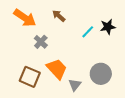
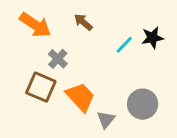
brown square: (30, 77) -> (41, 87), moved

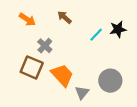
orange arrow: (35, 25) -> (27, 19), size x0.7

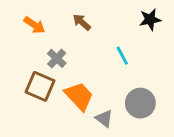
black star: (118, 29) -> (150, 19), moved
cyan line: (96, 35) -> (122, 56), moved, turned -72
gray triangle: (82, 93) -> (104, 118), turned -32

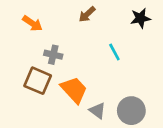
brown arrow: (82, 22) -> (87, 14), moved, turned -84
gray cross: (57, 58) -> (53, 55), turned -30
gray circle: (140, 103) -> (131, 111), moved

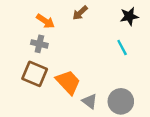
orange arrow: (32, 23) -> (45, 21), moved
cyan line: (114, 52) -> (122, 47), moved
gray cross: (53, 55) -> (39, 44), moved

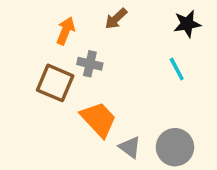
orange arrow: (45, 21) -> (66, 31), turned -102
gray cross: (39, 44) -> (90, 64), moved
brown square: (35, 74) -> (55, 83), moved

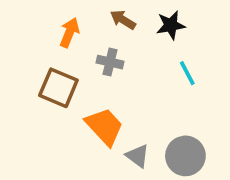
brown arrow: (116, 19) -> (123, 20), turned 75
black star: (187, 24) -> (171, 25), moved
gray cross: (90, 64) -> (110, 62), moved

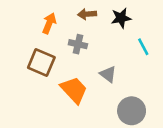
brown arrow: (123, 20) -> (87, 14), turned -36
cyan line: (187, 73) -> (143, 47), moved
gray triangle: (138, 156) -> (108, 74), moved

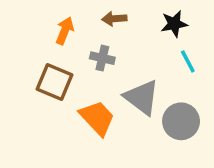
black star: (121, 18) -> (174, 24), moved
gray triangle: (108, 74) -> (142, 97), size x1.6
gray circle: (132, 111) -> (181, 121), moved

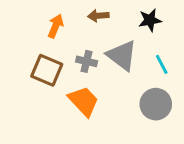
gray cross: (102, 58) -> (87, 61), moved
cyan line: (188, 61) -> (162, 64), moved
gray triangle: (142, 97) -> (122, 56), moved

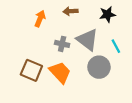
brown square: (47, 70) -> (31, 70), moved
gray circle: (156, 104) -> (99, 67), moved

